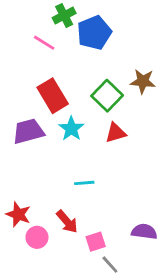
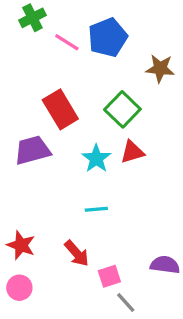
green cross: (64, 16) -> (32, 18), moved
pink line: (44, 43) -> (67, 42), moved
brown star: (143, 81) -> (160, 68), moved
cyan star: (71, 129) -> (96, 158), moved
pink circle: (37, 237) -> (19, 288), moved

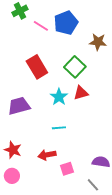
purple trapezoid: (32, 150) -> (19, 106), moved
red arrow: (77, 253) -> (47, 155), turned 120
gray line: (126, 302) -> (93, 185), moved

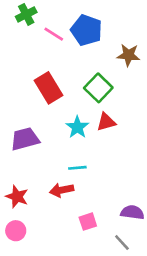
blue pentagon: (66, 23) -> (87, 30), turned -30
red arrow: (47, 155) -> (62, 190), moved

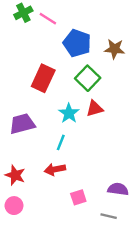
blue pentagon: (87, 30) -> (77, 43), moved
pink line: (54, 34) -> (48, 19), moved
red rectangle: (49, 88) -> (43, 78), turned 56
cyan line: (77, 168) -> (61, 142), moved, turned -63
gray line: (122, 243) -> (109, 216), turned -35

